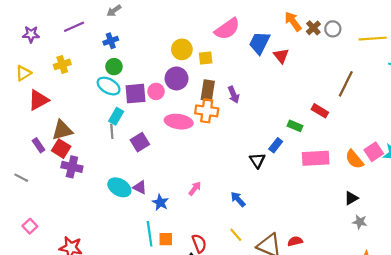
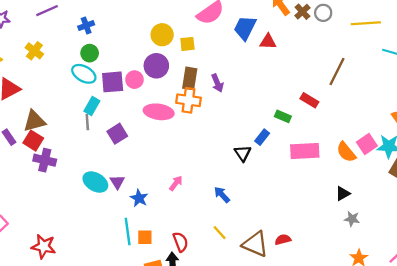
red triangle: (281, 56) -> (268, 42), turned -49
yellow cross: (62, 64) -> (34, 51), turned -35
purple triangle: (140, 187) -> (117, 182), turned 32

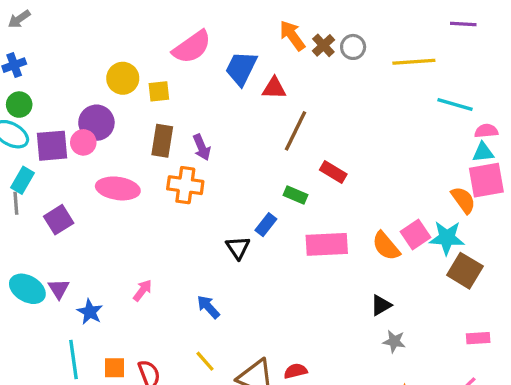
purple circle: (156, 66) -> (96, 123), moved
brown line: (337, 72) -> (295, 131), moved
orange cross: (189, 100) -> (185, 185), moved
orange square: (145, 237) -> (115, 368), moved

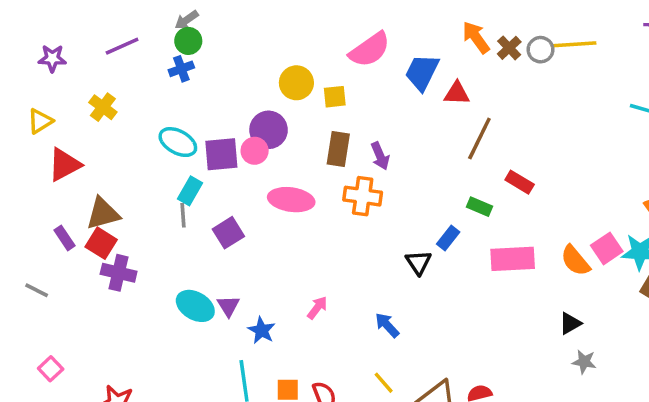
yellow line: (414, 62) -> (574, 44), moved
green circle: (19, 105) -> (188, 41), moved

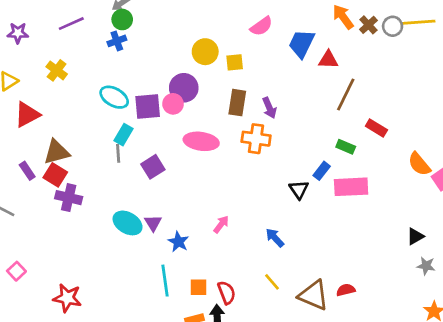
pink semicircle: (370, 50) -> (261, 26), size x0.7
pink rectangle: (513, 259) -> (351, 187), moved
orange semicircle: (575, 261) -> (419, 164), moved

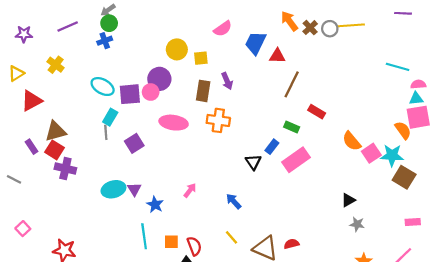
purple arrow: (269, 108) -> (227, 81), moved
pink rectangle: (351, 187) -> (296, 160), turned -32
cyan ellipse: (128, 223) -> (113, 189), turned -45

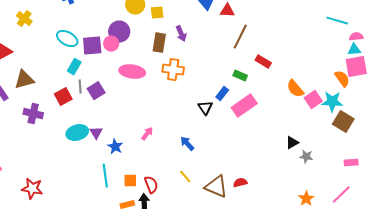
gray line: (106, 132) -> (80, 87), moved
red square: (54, 150) -> (63, 97), moved, turned 30
gray star: (357, 224) -> (306, 157), moved

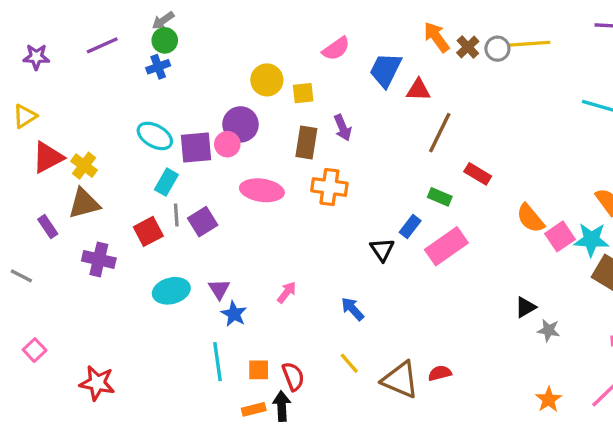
yellow cross: (24, 19) -> (84, 166), moved
purple triangle: (96, 133) -> (219, 289), moved

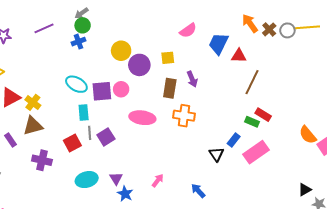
yellow circle: (267, 80) -> (121, 51), moved
purple circle: (240, 124) -> (139, 65), moved
red rectangle: (478, 174) -> (263, 115), moved
cyan rectangle: (166, 182) -> (84, 113), turned -35

